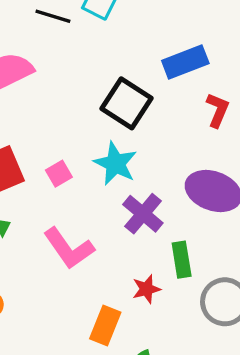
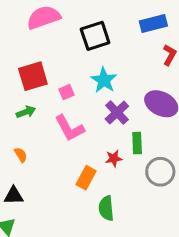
black square: (127, 103) -> (95, 36), moved, turned 32
pink square: (59, 174) -> (66, 92), moved

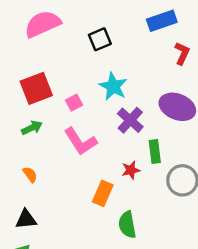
black square: (95, 36) -> (100, 39), size x0.7

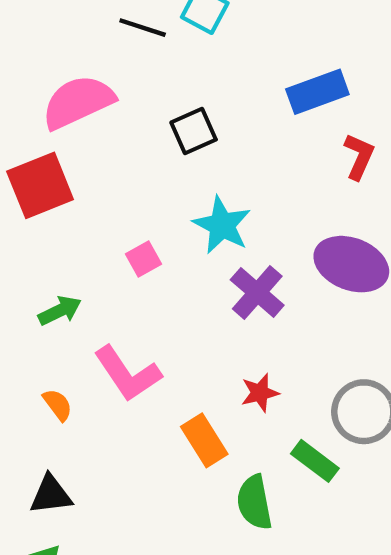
red square: (36, 88) -> (40, 185), moved
pink L-shape: (80, 141) -> (127, 374), moved
green rectangle: (155, 151) -> (315, 461), moved, turned -45
orange rectangle: (103, 193) -> (204, 440), turned -55

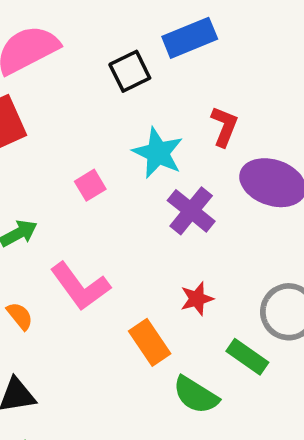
blue rectangle: (317, 92) -> (190, 38), moved
red L-shape: (359, 157) -> (224, 126), moved
green semicircle: (254, 502) -> (196, 395), turned -45

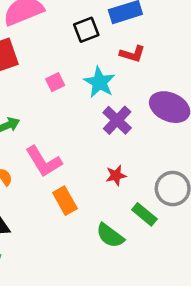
red L-shape: (224, 126) -> (132, 54), moved, turned 80
pink square: (90, 185) -> (55, 82), moved
orange rectangle: (150, 342) -> (65, 201), moved

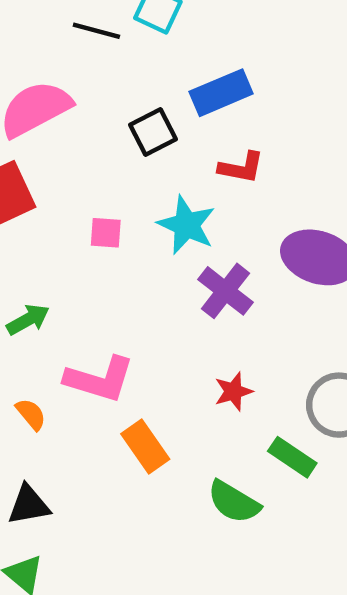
pink square: (55, 82) -> (106, 233), turned 36
pink L-shape: (44, 162) -> (99, 379), turned -36

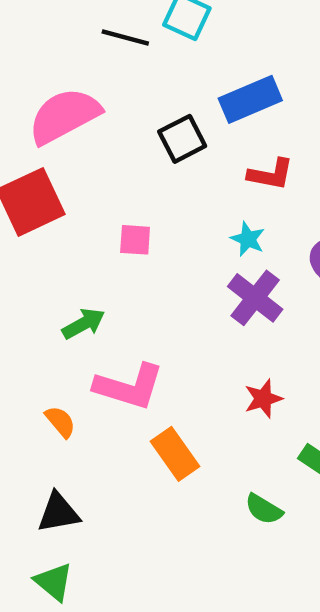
cyan star: (187, 225) -> (248, 239), moved, size x0.6
green arrow: (28, 320) -> (84, 324), moved
green semicircle: (234, 502) -> (264, 509), size x0.7

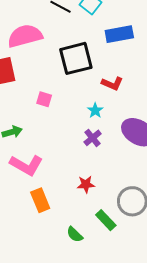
blue rectangle: (250, 99) -> (119, 34), moved
black square: (182, 139) -> (76, 58), size x1.6
purple cross: (255, 298) -> (93, 138), size x0.7

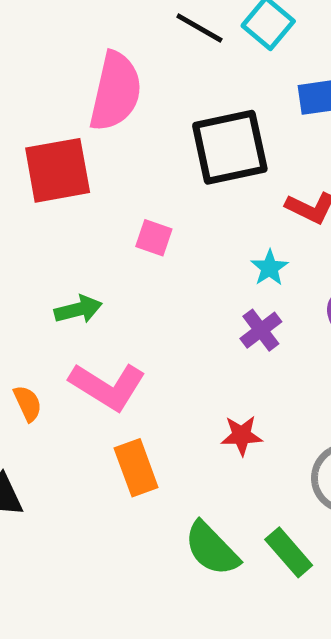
pink semicircle: (25, 36) -> (115, 92), turned 116
green rectangle: (106, 220) -> (289, 552), moved
green semicircle: (75, 234) -> (212, 549), size x1.5

